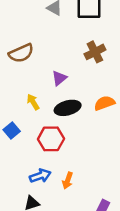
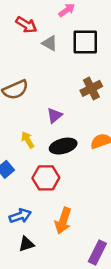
blue arrow: (40, 176) -> (20, 216), moved
orange arrow: (68, 181) -> (63, 221), size x1.5

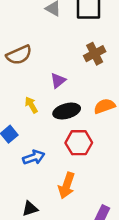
red hexagon: (46, 178) -> (79, 143), moved
blue arrow: (20, 216) -> (34, 157), moved

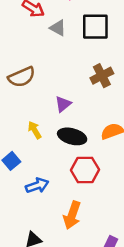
black ellipse: (67, 111) -> (72, 136), turned 30

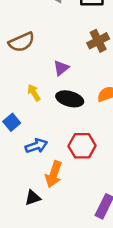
red hexagon: (85, 170) -> (82, 146), moved
orange arrow: (72, 215) -> (54, 174), moved

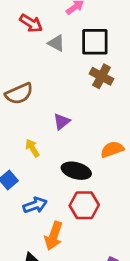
brown cross: (98, 41) -> (102, 76), moved, turned -35
black ellipse: (70, 99) -> (76, 171), moved

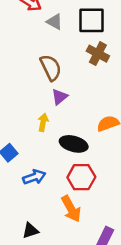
brown semicircle: (19, 94) -> (51, 68), moved, turned -92
yellow arrow: (32, 148) -> (43, 122), moved, turned 42
orange arrow: (54, 236) -> (71, 209), moved, turned -48

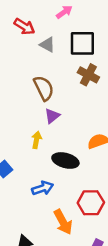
blue arrow: (34, 177) -> (43, 188), moved
red hexagon: (81, 177) -> (91, 203), moved

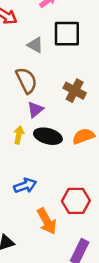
gray triangle: (47, 45) -> (35, 45), moved
brown cross: (88, 75) -> (75, 91), moved
black ellipse: (65, 160) -> (48, 136), moved

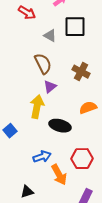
yellow arrow: (19, 135) -> (37, 107), size x1.6
black ellipse: (48, 136) -> (60, 126), moved
blue arrow: (25, 186) -> (42, 157), moved

